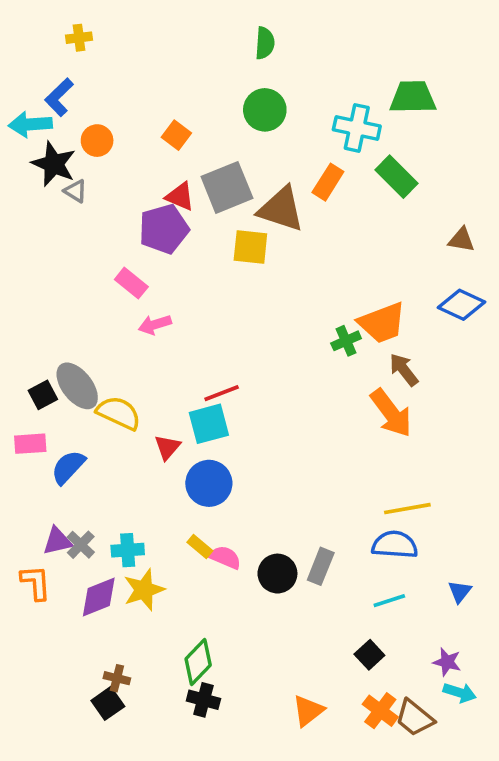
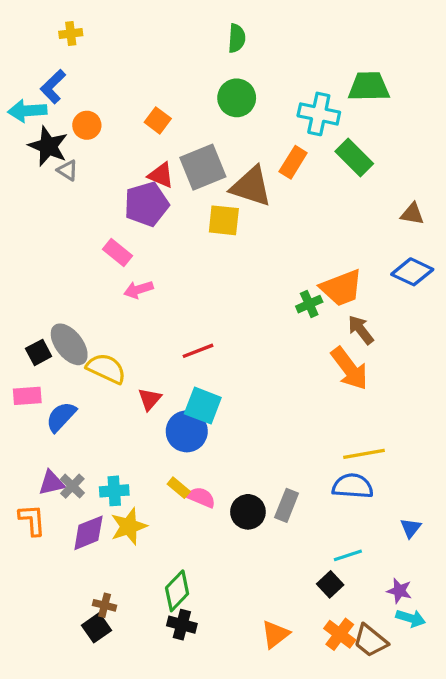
cyan square: (209, 424) -> (203, 406), moved, turned 36
cyan line: (389, 601) -> (348, 555), moved

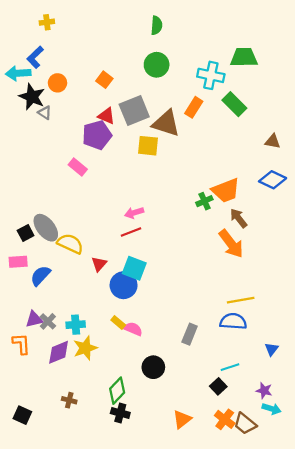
pink arrow: (138, 290) -> (134, 213), moved
black circle: (248, 512) -> (153, 367), moved
black square: (97, 628) -> (22, 415), moved, turned -30

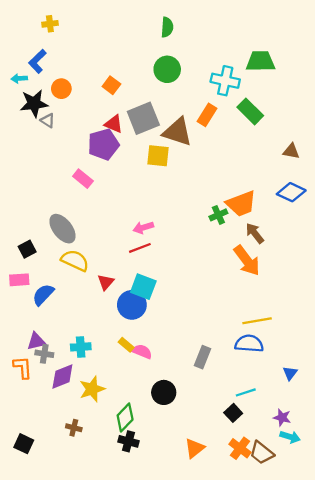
cyan arrow: (18, 73) -> (19, 78), size x0.6
black star: (32, 97) -> (34, 103), turned -30
gray ellipse: (46, 228) -> (62, 229), moved
gray cross: (48, 321) -> (44, 354), moved, turned -35
yellow star: (85, 348) -> (92, 389), moved

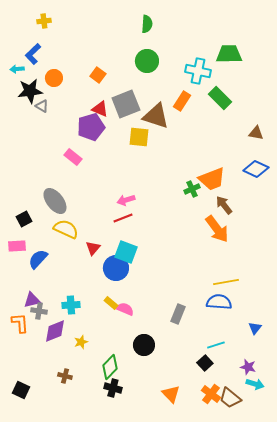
yellow star: (92, 389) -> (81, 342), size x0.6
orange triangle: (194, 448) -> (171, 394), turned -36

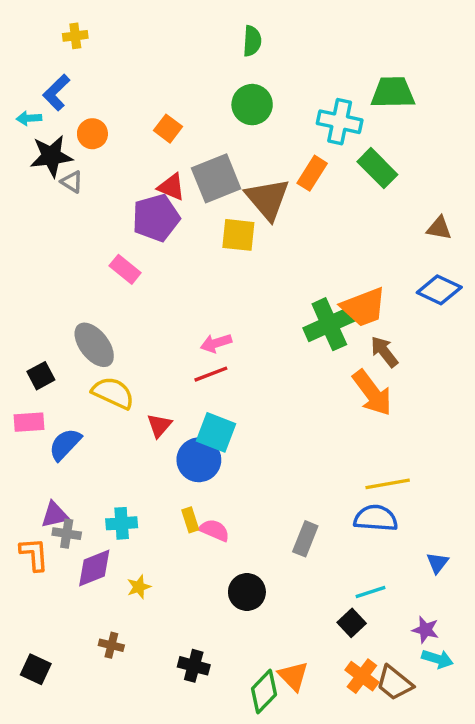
brown triangle: (156, 116) -> (268, 199), turned 32
green cross: (192, 189) -> (329, 324), size x1.8
yellow rectangle: (111, 303) -> (190, 520), turned 32
green diamond: (110, 367) -> (264, 692), moved

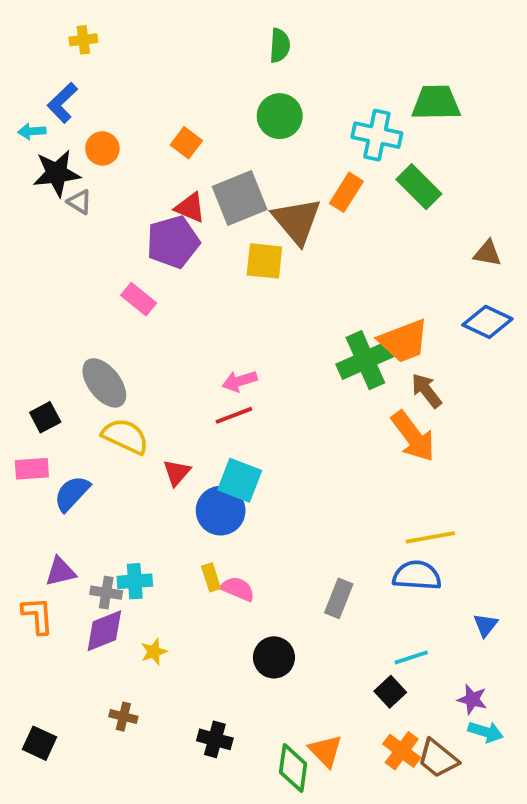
gray cross: (67, 534) -> (106, 593), moved
green diamond: (264, 692) -> (293, 768), turned -36

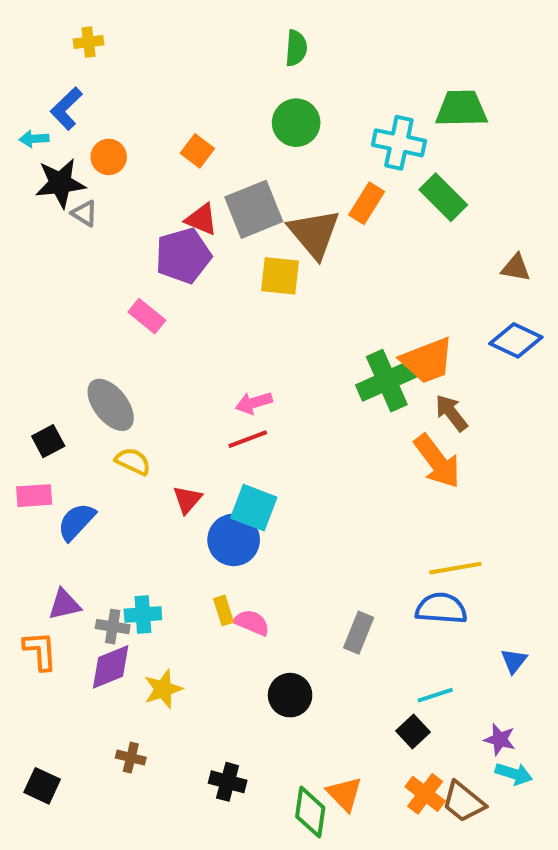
yellow semicircle: (125, 436) -> (133, 461), size x0.7
yellow star: (154, 652) -> (163, 689), size x1.4

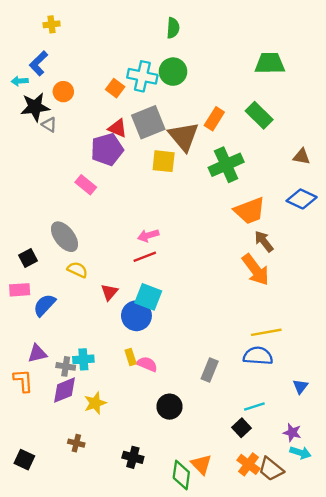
cyan cross: (399, 143) -> (142, 76), moved
green cross: (387, 381) -> (226, 165), moved

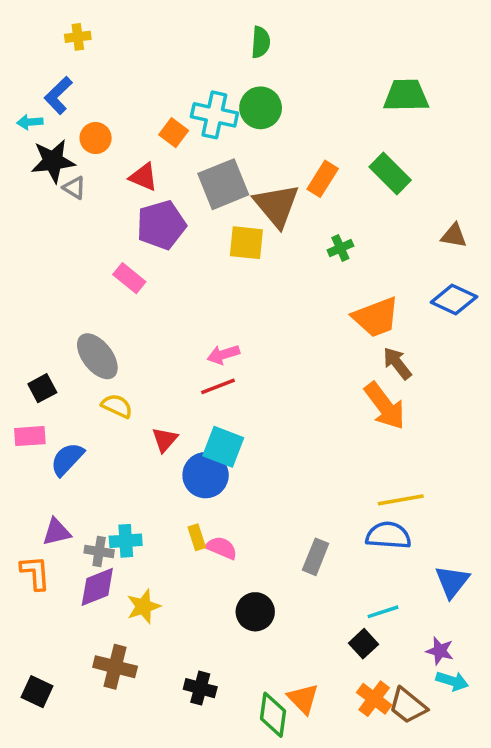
red triangle: (118, 128) -> (143, 177), moved
green cross: (226, 165) -> (340, 248), size x0.5
blue triangle: (300, 387) -> (452, 582), size x1.5
brown cross: (76, 443) -> (115, 667), size x1.6

